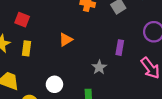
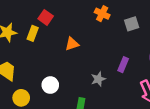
red square: (22, 20) -> (46, 17), moved
yellow rectangle: (26, 48) -> (33, 33), moved

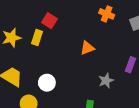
orange triangle: (72, 44) -> (87, 48), moved
white circle: (50, 85) -> (47, 83), moved

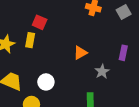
orange triangle: (87, 48) -> (80, 53), moved

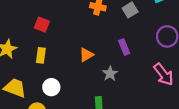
yellow rectangle: (30, 40) -> (41, 55), moved
purple rectangle: (123, 53) -> (124, 47), moved, turned -32

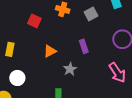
red square: (42, 25) -> (34, 21), moved

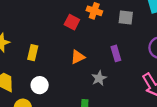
gray square: (91, 14) -> (126, 17), turned 32
red square: (34, 21) -> (72, 22), moved

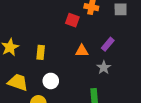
purple rectangle: (116, 53) -> (108, 44), moved, turned 64
orange triangle: (78, 57) -> (82, 51), turned 32

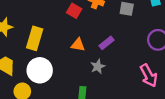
yellow rectangle: (41, 52) -> (35, 38), size x1.5
white circle: (51, 81) -> (40, 70), size x1.5

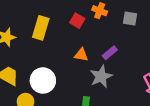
yellow rectangle: (35, 38) -> (41, 28), moved
gray star: (98, 66) -> (101, 76), size x1.5

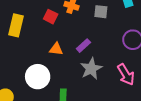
gray star: (101, 76) -> (91, 69), moved
white circle: (43, 81) -> (38, 77), moved

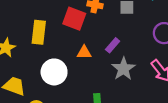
red square: (51, 17) -> (74, 19), size x1.5
white circle: (38, 77) -> (54, 72), moved

